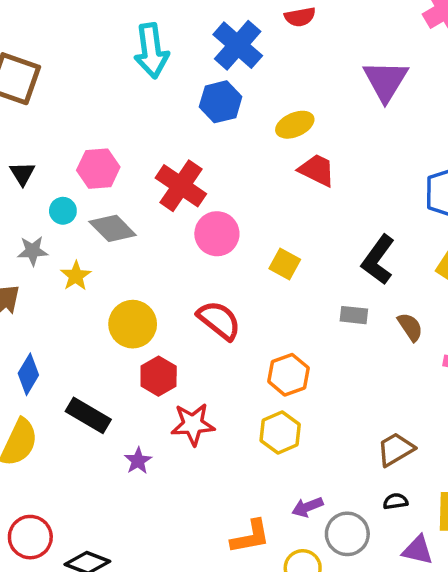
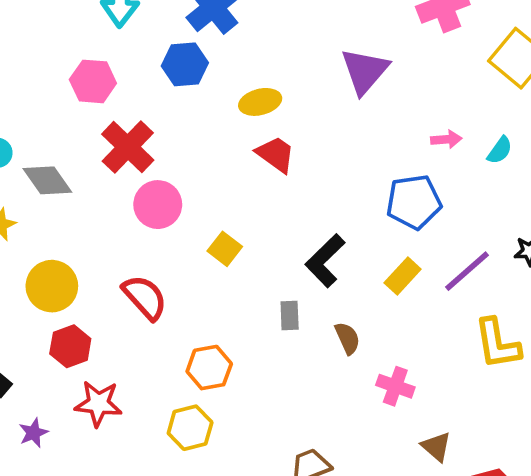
pink hexagon: (98, 169) -> (93, 81), moved
gray rectangle: (354, 315) -> (290, 315), turned 72

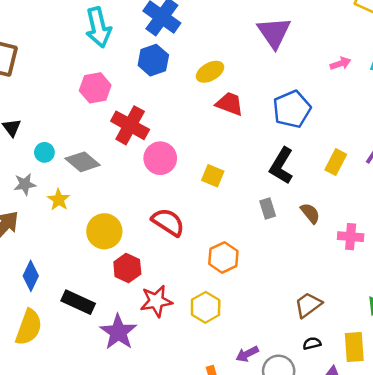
blue pentagon: (414, 202) -> (292, 109), moved
yellow hexagon: (190, 428) -> (206, 307), moved
purple star: (33, 433) -> (118, 332), size x1.8

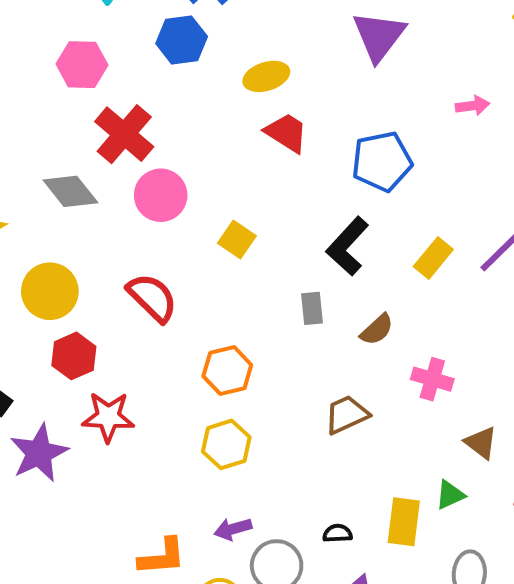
gray diamond: (83, 162) -> (70, 191), moved
brown semicircle: (310, 213) -> (377, 330), turned 75
brown trapezoid: (308, 305) -> (347, 415), moved
yellow hexagon: (206, 307) -> (226, 444), moved
yellow rectangle: (354, 347) -> (404, 522), moved

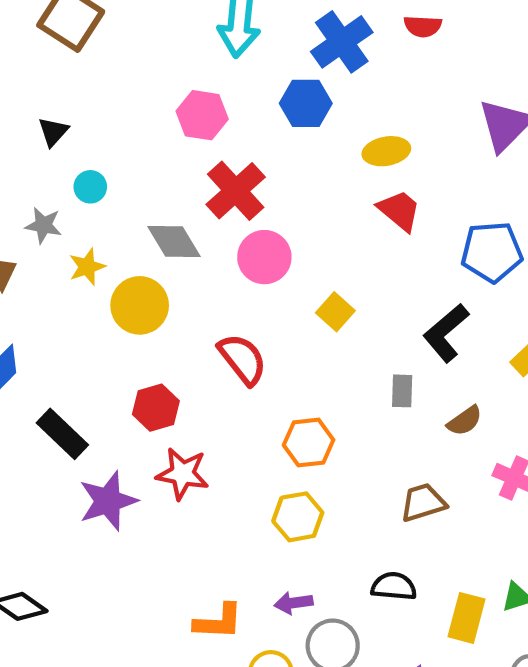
yellow circle: (50, 291) -> (140, 305), moved
black semicircle: (338, 533) -> (394, 586), moved, size x1.5

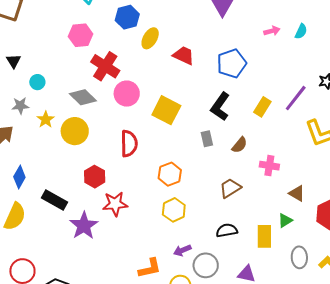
yellow ellipse: (386, 151) -> (150, 38), moved, turned -35
yellow square: (335, 312) -> (166, 110), size x1.6
red semicircle: (243, 359) -> (129, 143), turned 52

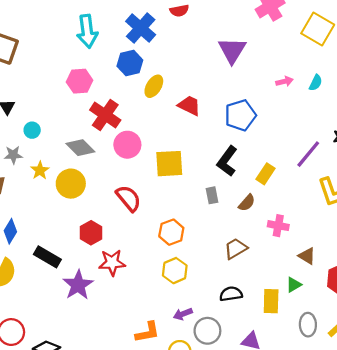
yellow rectangle: (262, 107) -> (265, 174), moved
yellow square: (166, 110) -> (169, 164), turned -32
red semicircle: (129, 143) -> (129, 198), turned -40

